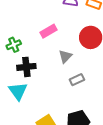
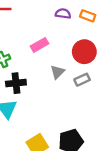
gray rectangle: (77, 80) -> (82, 80), moved

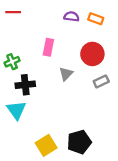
pink rectangle: (39, 45) -> (48, 47), turned -49
gray rectangle: (82, 80) -> (101, 81), moved

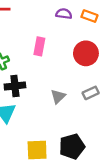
gray triangle: (66, 74) -> (58, 96), moved
gray rectangle: (101, 81) -> (91, 93), moved
yellow square: (46, 145) -> (37, 150), turned 30

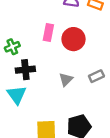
red circle: (86, 53) -> (73, 39), moved

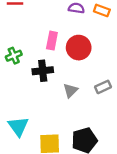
black cross: (25, 70) -> (43, 71), moved
cyan triangle: (17, 95) -> (18, 126), moved

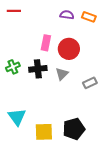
green cross: (14, 56) -> (13, 67), moved
gray triangle: (71, 90) -> (62, 74), moved

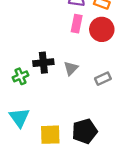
pink rectangle: (46, 43) -> (77, 24), moved
red circle: (69, 49) -> (102, 29), moved
green cross: (13, 67) -> (21, 76), moved

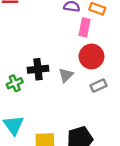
pink rectangle: (77, 24) -> (85, 27), moved
red circle: (102, 29) -> (92, 56), moved

